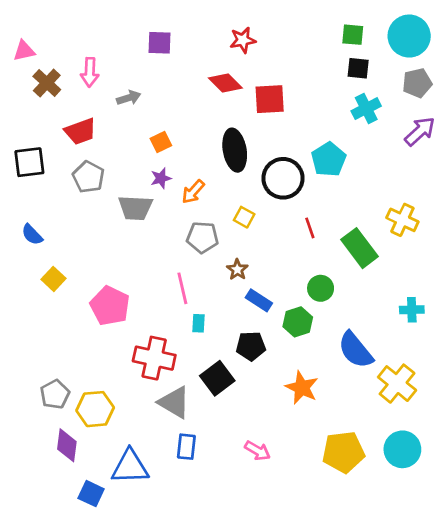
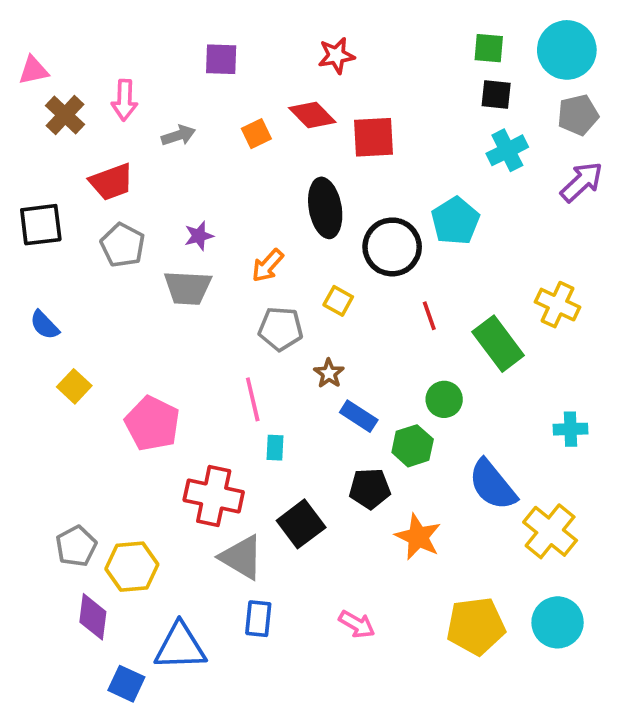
orange square: (161, 142) -> (256, 134), moved
purple star: (161, 178) -> (199, 236), moved
black pentagon: (251, 346) -> (370, 489), moved

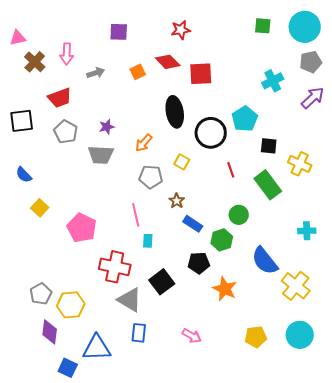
black square: (496, 95) -> (269, 146), moved
yellow pentagon: (476, 626) -> (256, 337), size x0.7

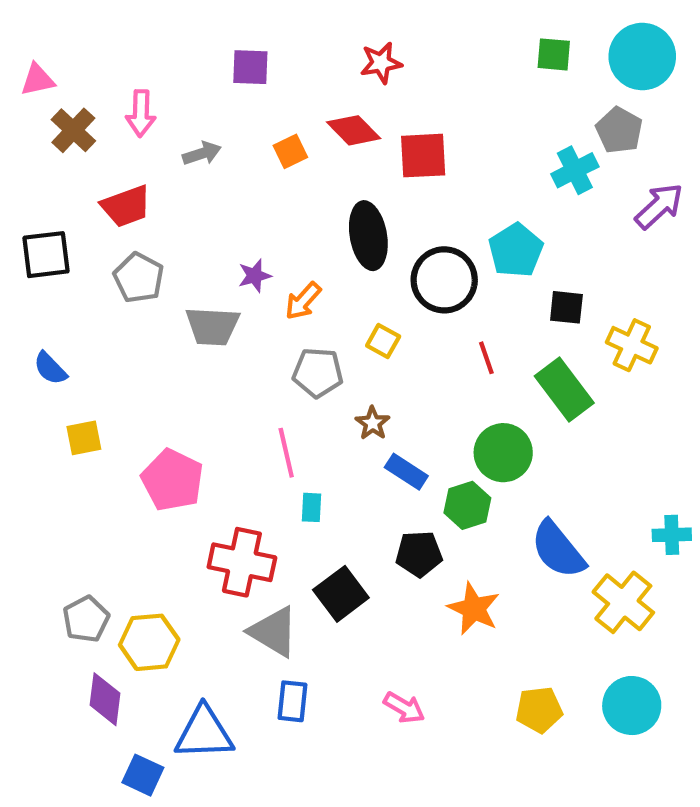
gray pentagon: (311, 62) -> (619, 130), moved, turned -30
purple star: (107, 127) -> (255, 276), moved
yellow square: (40, 208) -> (84, 438), turned 36
green circle: (239, 215) -> (503, 453), size x1.4
cyan cross: (307, 231) -> (672, 535), moved

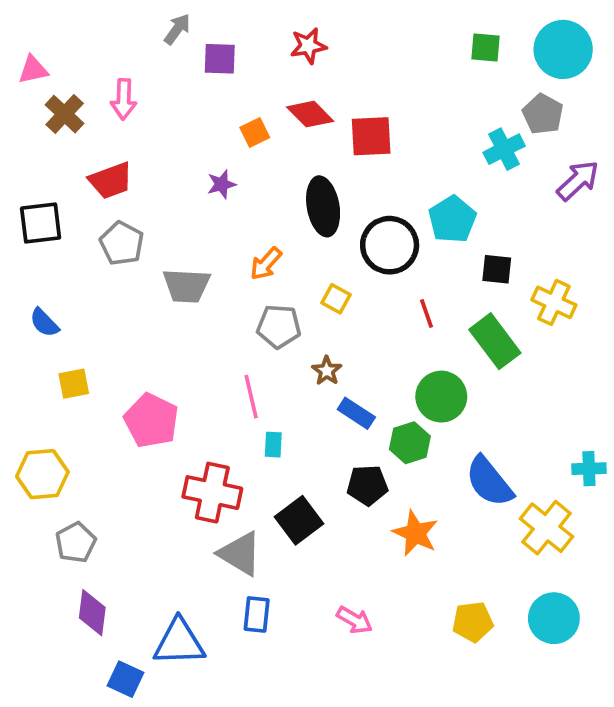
red star: (381, 63) -> (308, 46), moved
gray arrow: (202, 153) -> (177, 29), moved, turned -36
purple star: (255, 276) -> (222, 184), moved
yellow hexagon: (149, 642) -> (42, 474), moved

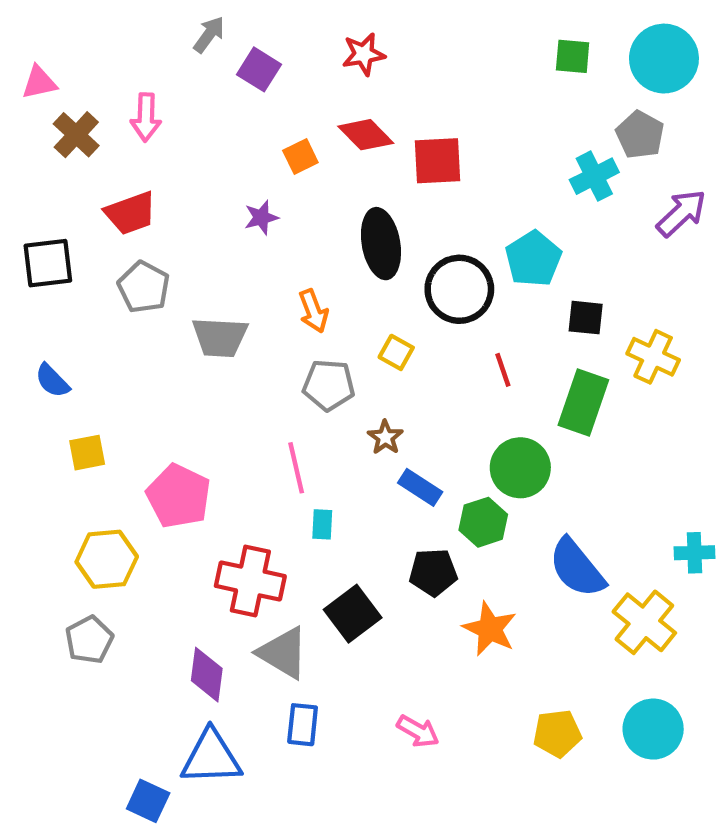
purple square: (220, 59) -> (259, 69), turned 30
orange arrow: (266, 264) -> (313, 311), turned -63
green rectangle: (495, 341) -> (583, 402), turned 56
yellow hexagon: (42, 474) -> (107, 559), moved
purple diamond: (92, 613) -> (207, 675), moved

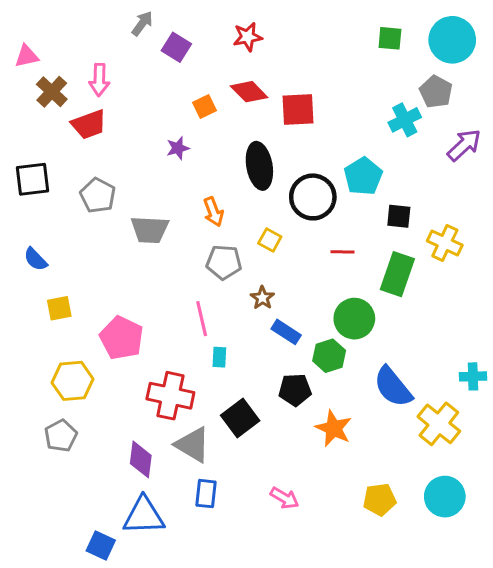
red trapezoid: (131, 213) -> (89, 124), moved
red line: (503, 370) -> (342, 252), turned -70

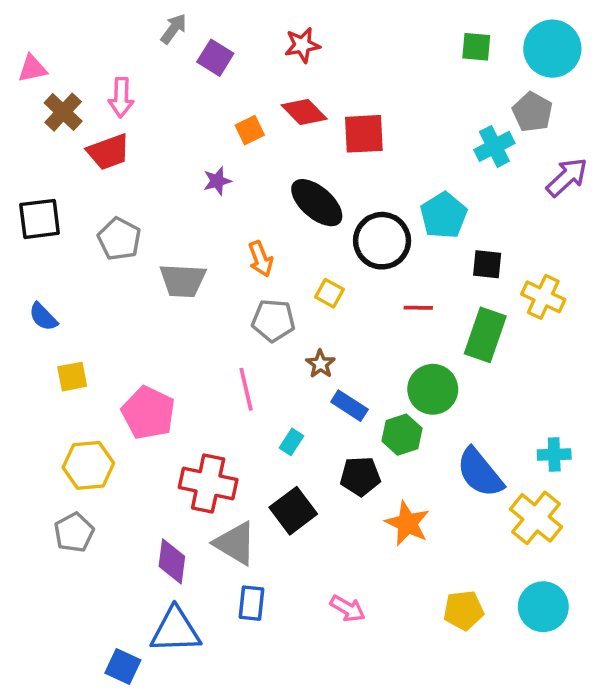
black ellipse: (259, 166) -> (317, 203), turned -39
cyan rectangle: (219, 357) -> (291, 442), moved, turned 30
cyan cross: (473, 376) -> (554, 455), moved

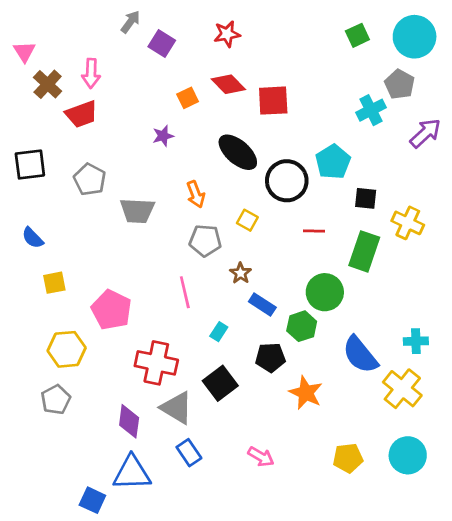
green square: (476, 47) -> (357, 35), turned -30
pink triangle: (32, 69) -> (24, 52), turned -50
blue rectangle: (252, 603) -> (189, 453), turned -40

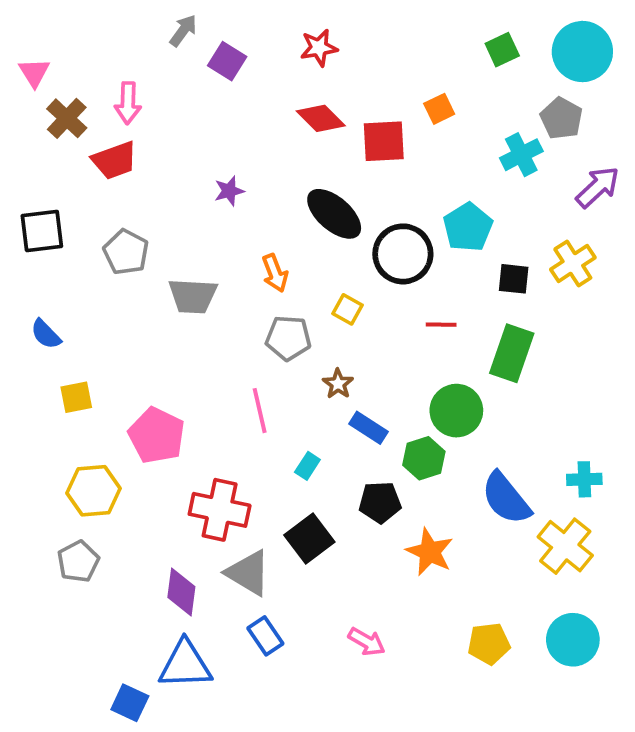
orange square: (188, 98) -> (439, 109), moved
yellow cross: (408, 223) -> (573, 264), moved, turned 32

